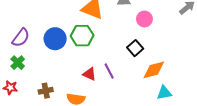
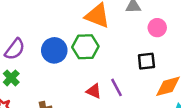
black square: (135, 48) -> (146, 61), turned 35

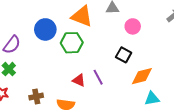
blue circle: (54, 50) -> (45, 29), moved
black square: (146, 61) -> (124, 55), turned 35

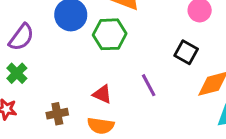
red triangle: (79, 80) -> (102, 94), moved

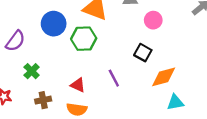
green cross: (17, 73) -> (32, 71), moved

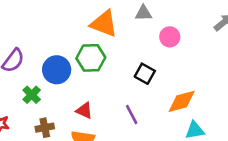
blue circle: (54, 24) -> (57, 70), moved
black square: (143, 53) -> (145, 74), moved
purple line: (114, 78) -> (132, 114), moved

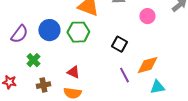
pink circle: (170, 37) -> (147, 16), moved
blue circle: (57, 70) -> (49, 30), moved
purple line: (132, 114) -> (124, 75), moved

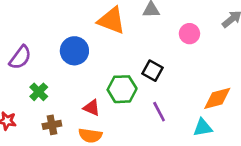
blue circle: (49, 30) -> (74, 51), moved
green hexagon: (78, 32) -> (122, 89), moved
orange diamond: (147, 65) -> (217, 98), moved

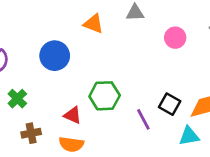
orange triangle: (111, 20) -> (93, 24), size x0.7
black square: (152, 71) -> (170, 104), moved

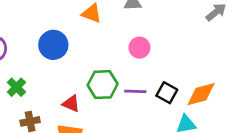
pink circle: (175, 38) -> (139, 48), moved
purple line: (143, 119) -> (135, 91), moved, turned -60

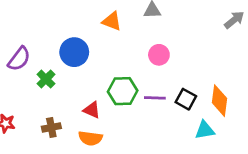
green cross: (16, 87) -> (46, 79), moved
orange diamond: (201, 94) -> (219, 101), turned -68

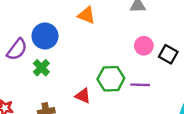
orange triangle: (112, 21) -> (86, 15), moved
blue circle: (74, 52) -> (45, 36), moved
black square: (186, 99) -> (168, 54), moved

